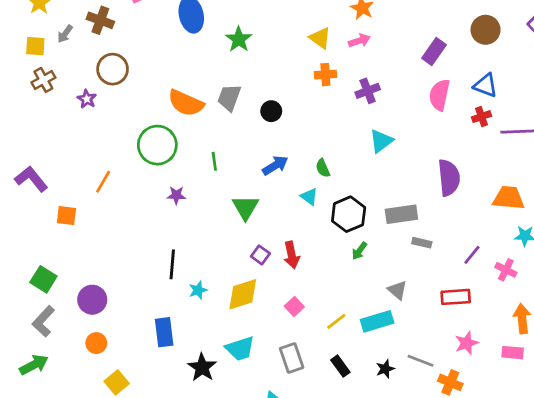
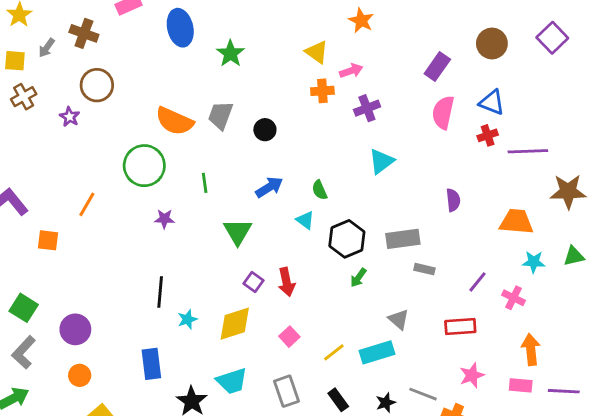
pink arrow: (359, 41) -> (351, 71), moved
purple semicircle: (449, 178) -> (453, 200), size x0.6

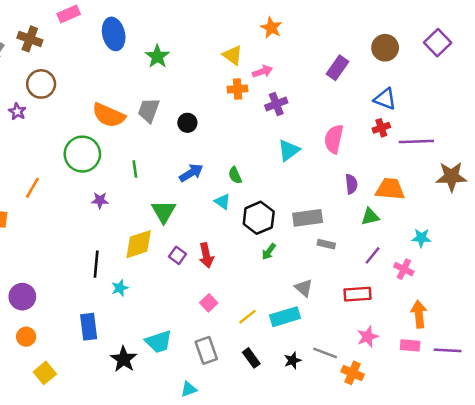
pink semicircle: (443, 112) -> (334, 139), moved
orange trapezoid: (516, 222) -> (390, 189), moved
green triangle: (574, 256) -> (370, 217), moved
yellow diamond: (235, 324) -> (139, 244), moved

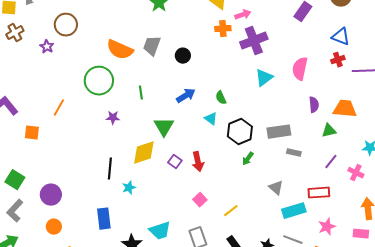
purple cross: (276, 104) -> (254, 41), size x1.5
cyan rectangle: (285, 317) -> (294, 211), moved

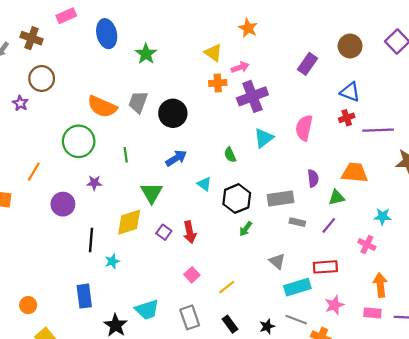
black circle: (183, 56) -> (173, 113), size x1.6
green semicircle: (221, 98) -> (230, 155), moved
purple semicircle: (314, 105) -> (313, 178), moved
purple line: (331, 162) -> (329, 225), moved
purple circle: (51, 195) -> (63, 204), moved

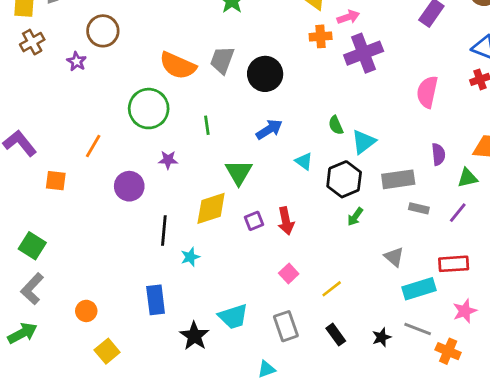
cyan triangle: (264, 138) -> (364, 142), moved
purple square: (164, 232) -> (254, 221), turned 32

